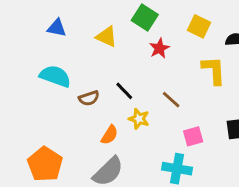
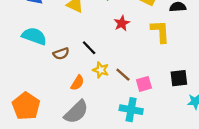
red star: (159, 48) -> (122, 23), moved
brown line: (171, 100) -> (123, 75), moved

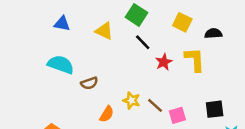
red star: (122, 23) -> (164, 62), moved
black line: (89, 48) -> (143, 42), moved

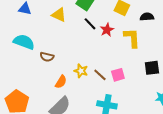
red star: (164, 62) -> (107, 30), moved
brown semicircle: (89, 83) -> (47, 57), turned 32
black square: (215, 109) -> (152, 68), moved
pink square: (177, 115) -> (118, 75), moved

